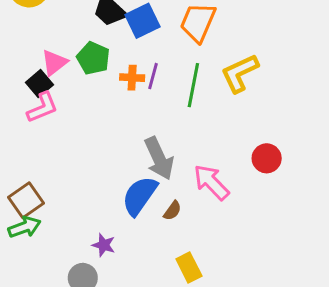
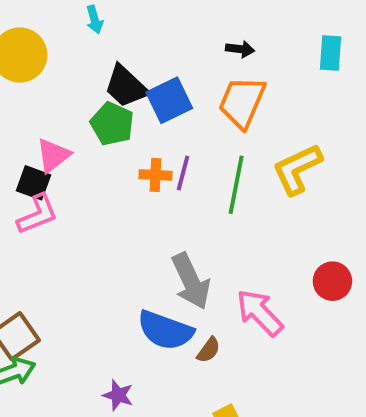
green pentagon: (93, 58) -> (112, 124), moved
black square: (39, 84) -> (34, 183), turned -30
blue semicircle: (140, 196) -> (165, 330), turned -105

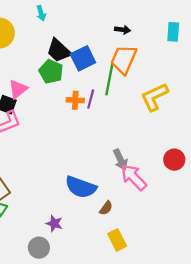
green line: (236, 185) -> (109, 79), moved
gray arrow: (191, 281) -> (120, 160), moved, size x0.7
brown semicircle: (209, 350) -> (106, 208), moved

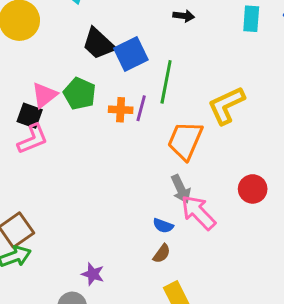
orange trapezoid: (124, 59) -> (185, 141), moved
green pentagon: (51, 72) -> (80, 94), moved
blue semicircle: (81, 187) -> (163, 226), moved, size x0.5

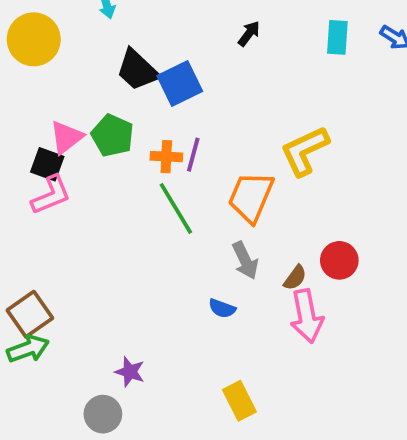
black arrow: (184, 16) -> (249, 34), turned -60
green line: (166, 82) -> (176, 208), moved, turned -42
pink arrow: (198, 212) -> (307, 316), moved, turned -147
brown semicircle: (162, 254) -> (295, 278), moved

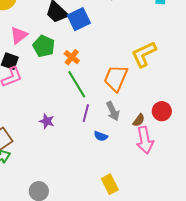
pink triangle: (66, 137) -> (19, 35), moved
purple line: (193, 155) -> (86, 113), moved
orange cross: (166, 157) -> (72, 57), turned 35
purple star: (130, 372) -> (47, 121), moved

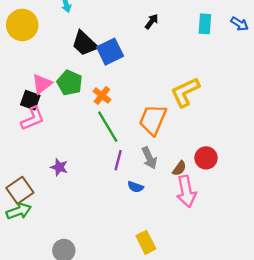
pink triangle: (19, 35) -> (42, 84), moved
purple star: (47, 121) -> (59, 167), moved

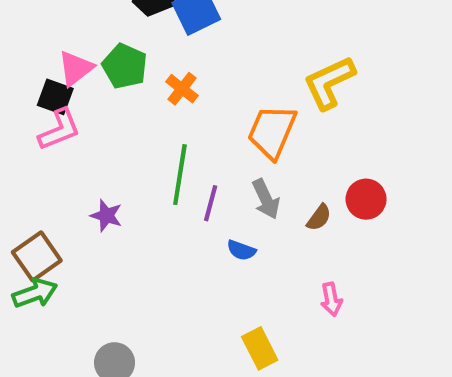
green line: (108, 127) -> (180, 175), moved, turned 40
pink arrow: (186, 191) -> (331, 299), moved, size x0.6

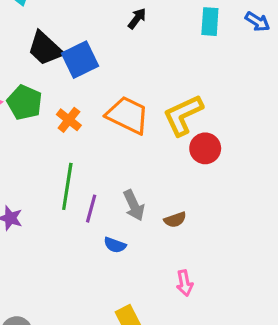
orange trapezoid: (272, 132) -> (128, 115), moved, turned 93
red circle: (366, 199) -> (205, 148), moved
brown semicircle: (319, 218) -> (175, 220), turned 35

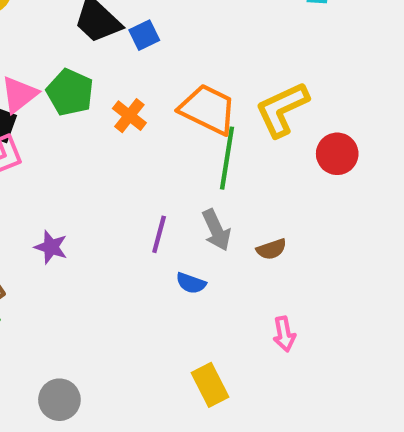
blue square: (80, 60) -> (144, 35), size x0.6
red circle: (205, 148) -> (337, 154), moved
green line: (67, 186) -> (227, 158), moved

